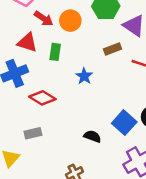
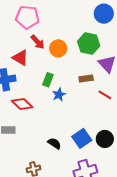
green rectangle: (55, 52) -> (48, 80), moved

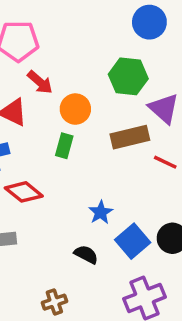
orange circle: (58, 48) -> (75, 109), moved
brown rectangle: (86, 78) -> (130, 137), size x1.5
blue star: (59, 95) -> (101, 212), moved

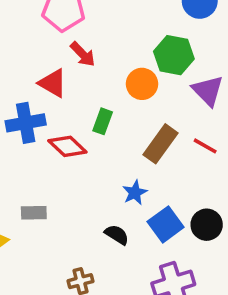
orange circle: (75, 109) -> (142, 84), moved
brown rectangle: (130, 137) -> (161, 144), moved, turned -45
red diamond: (24, 192) -> (67, 146), moved

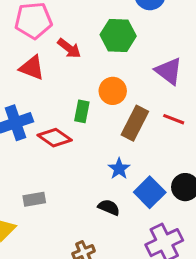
red arrow: (83, 54) -> (69, 48), moved
green hexagon: (174, 55) -> (118, 35), moved
red triangle: (53, 83) -> (32, 68), moved
orange circle: (142, 84) -> (113, 91), moved

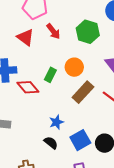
blue star: (119, 169) -> (56, 122), moved

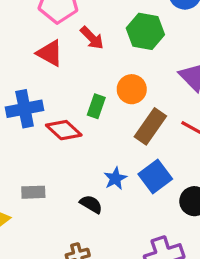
blue square: (80, 140) -> (155, 177), moved
black semicircle: (51, 143) -> (91, 204), moved

